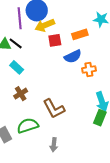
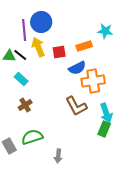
yellow arrow: (45, 25) -> (38, 47), moved, turned 90
orange cross: (89, 69) -> (93, 81), size x1.6
brown L-shape: (54, 109) -> (76, 106), moved

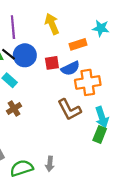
blue circle: (41, 22) -> (25, 55), moved
yellow arrow: (38, 47) -> (52, 24), moved
red square: (59, 52) -> (52, 63), moved
green semicircle: (32, 137) -> (22, 168), moved

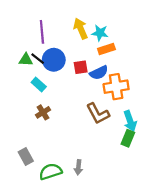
cyan star: (101, 28) -> (100, 33), moved

